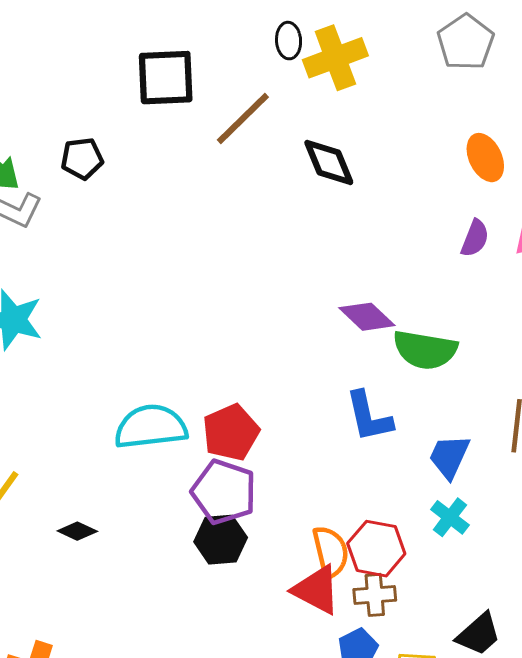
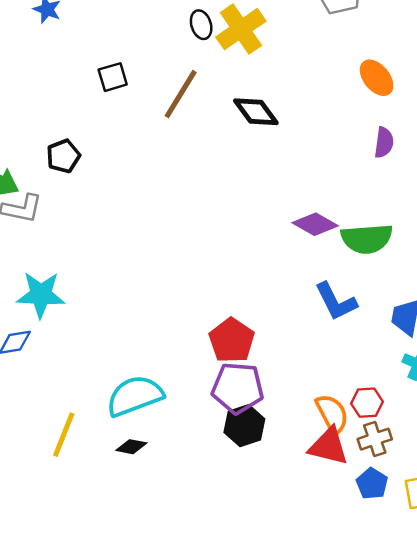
black square: (166, 78) -> (113, 77), size x0.6
cyan semicircle: (151, 427) -> (135, 396), moved
red hexagon: (376, 549) -> (367, 403), size x0.7

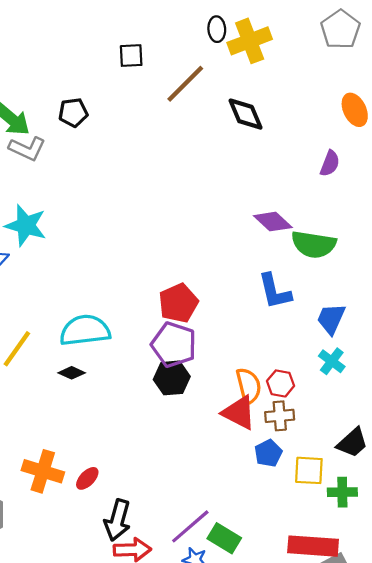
purple semicircle: (384, 143) -> (330, 163), moved

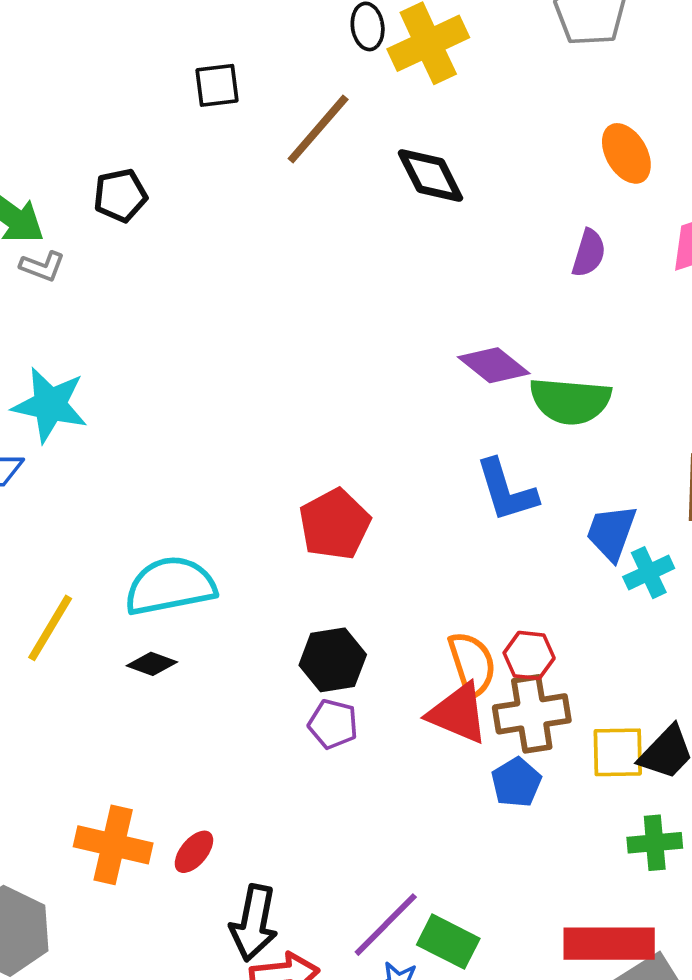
gray L-shape: (27, 149) -> (42, 266), size x0.7
purple pentagon: (174, 345) -> (333, 724), moved, size x0.6
cyan cross: (332, 361) -> (649, 573), moved, turned 32
brown cross: (280, 416) -> (532, 714), size x1.4
yellow square: (309, 470) -> (618, 752), moved

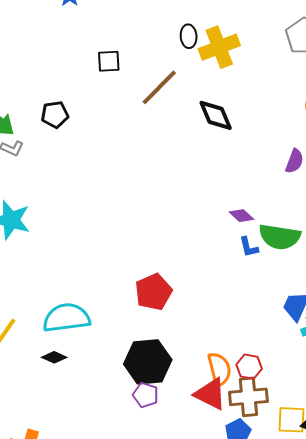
purple diamond: (494, 365) -> (241, 216), size x0.7
blue L-shape: (506, 490) -> (249, 247), moved, size x0.6
black hexagon: (333, 660) -> (148, 362), size x1.4

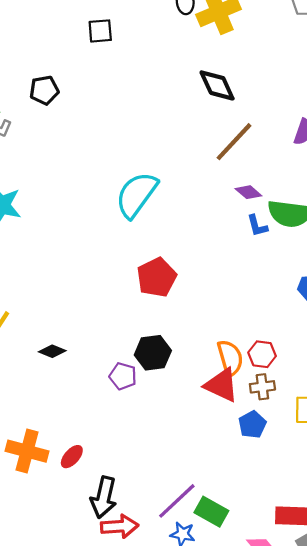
brown line: (159, 87) -> (234, 142), moved
cyan semicircle: (67, 318) -> (136, 195), moved, turned -45
black hexagon: (148, 362) -> (153, 353), size x0.7
purple pentagon: (146, 395) -> (123, 376), moved
brown cross: (248, 397) -> (262, 387), size x0.6

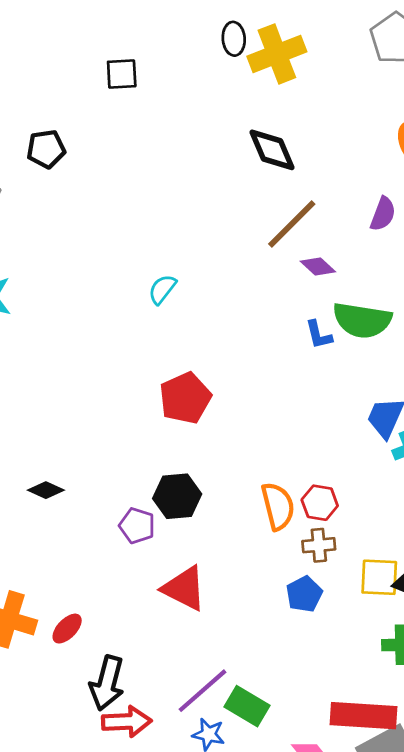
purple diamond: (248, 192) -> (318, 266), moved
cyan semicircle: (136, 195) -> (162, 289), size x0.5
red triangle: (221, 385) -> (184, 588), moved

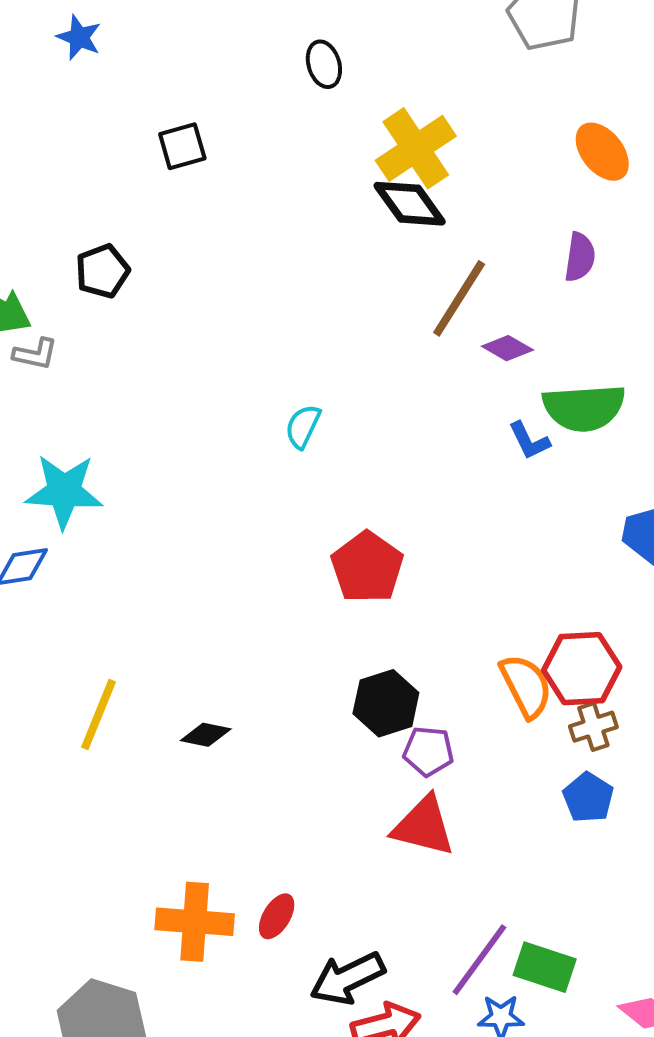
yellow cross: (277, 54) -> (416, 148), moved
red hexagon: (320, 503) -> (582, 669), size x1.5
purple pentagon: (137, 526) -> (428, 751), moved
black arrow: (107, 683) -> (347, 978), turned 62

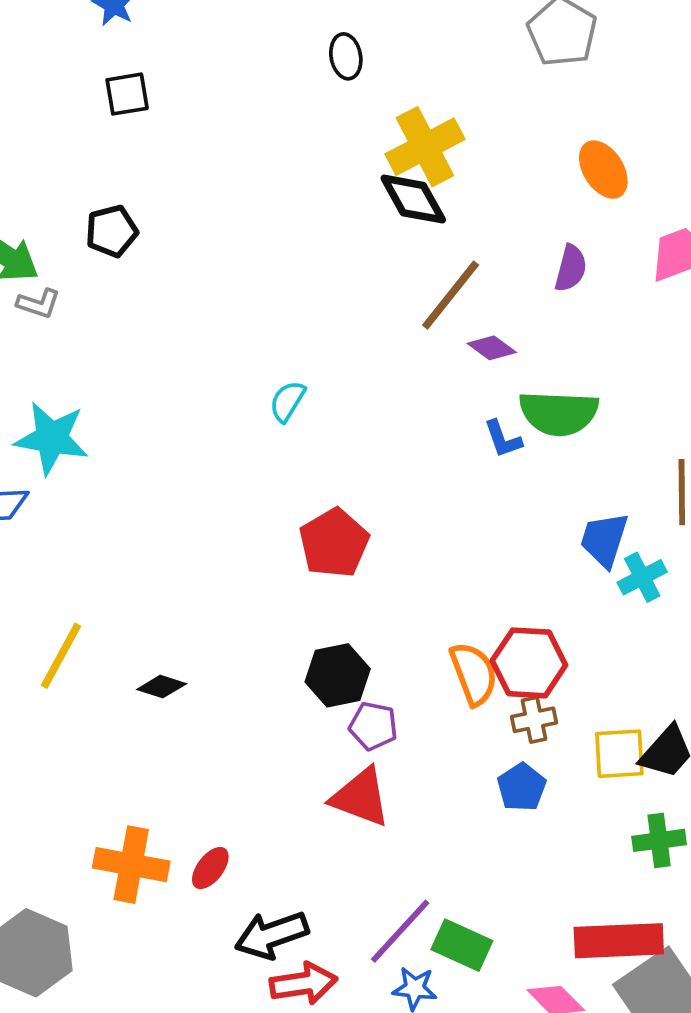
black square: (182, 146) -> (127, 94), moved

